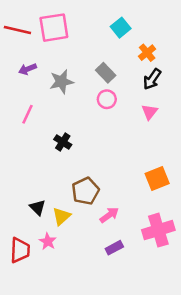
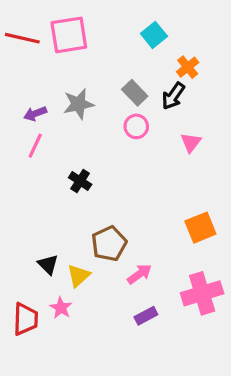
purple arrow: (28, 69) -> (35, 114), moved
black arrow: (152, 79) -> (173, 96), moved

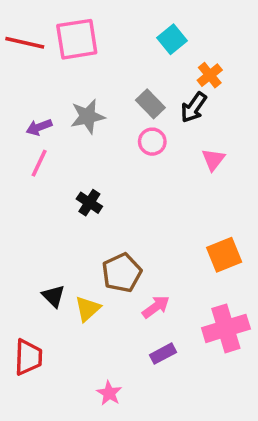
pink star: (61, 308) -> (109, 393), moved

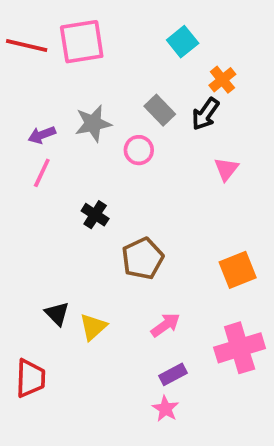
pink circle: (152, 142) -> (139, 150), moved
brown pentagon: (122, 273) -> (143, 258), moved
pink star: (109, 393) -> (165, 409), moved

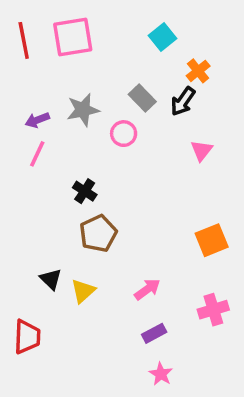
red line: (27, 45) -> (24, 40), turned 66
brown pentagon: (143, 258) -> (98, 233), moved
pink cross: (240, 348) -> (213, 310), size x0.7
pink star: (165, 409) -> (161, 374), moved

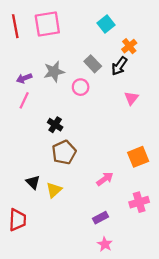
pink arrow: (147, 289) -> (105, 179), moved

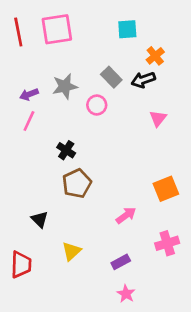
cyan square: (106, 24) -> (127, 29), turned 35
black arrow: (119, 66) -> (143, 80), turned 36
yellow triangle: (54, 190) -> (71, 251), moved

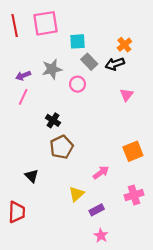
cyan square: (127, 29) -> (78, 41), moved
yellow triangle: (71, 251) -> (76, 194), moved

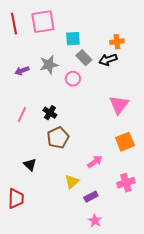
orange cross: (124, 45) -> (117, 42), turned 32
pink triangle: (127, 95) -> (119, 105), moved, size x1.5
pink line: (23, 97) -> (22, 115), moved

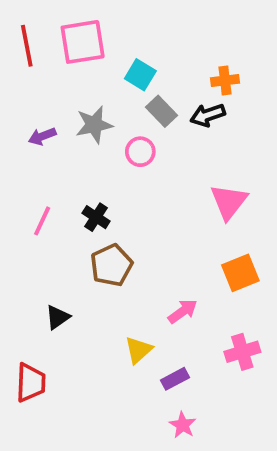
cyan square: (73, 39) -> (140, 75), turned 35
black triangle: (30, 165) -> (58, 317), turned 40

